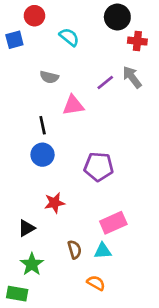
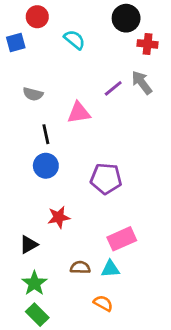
gray semicircle: (49, 77) -> (33, 94), moved
brown semicircle: (75, 250) -> (80, 267), turned -72
green rectangle: (17, 294) -> (37, 315), moved, turned 35

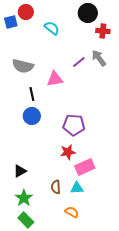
blue square: (16, 43) -> (11, 22), moved
gray semicircle: (33, 94) -> (23, 66), size x1.5
red star: (59, 217) -> (68, 152), moved
brown semicircle: (80, 267) -> (56, 187), turned -96

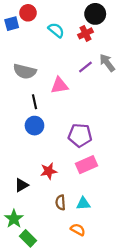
red cross: (103, 31) -> (85, 33), moved, turned -32
red star: (68, 152) -> (49, 171), moved
pink rectangle: (85, 167) -> (87, 165), moved
green star: (24, 198) -> (14, 219), moved

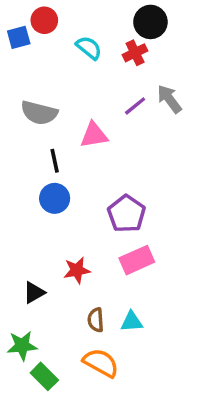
purple pentagon: (80, 135) -> (127, 214), turned 30
green star: (14, 219) -> (22, 346), turned 30
orange semicircle: (78, 230) -> (101, 363), moved, size x1.5

